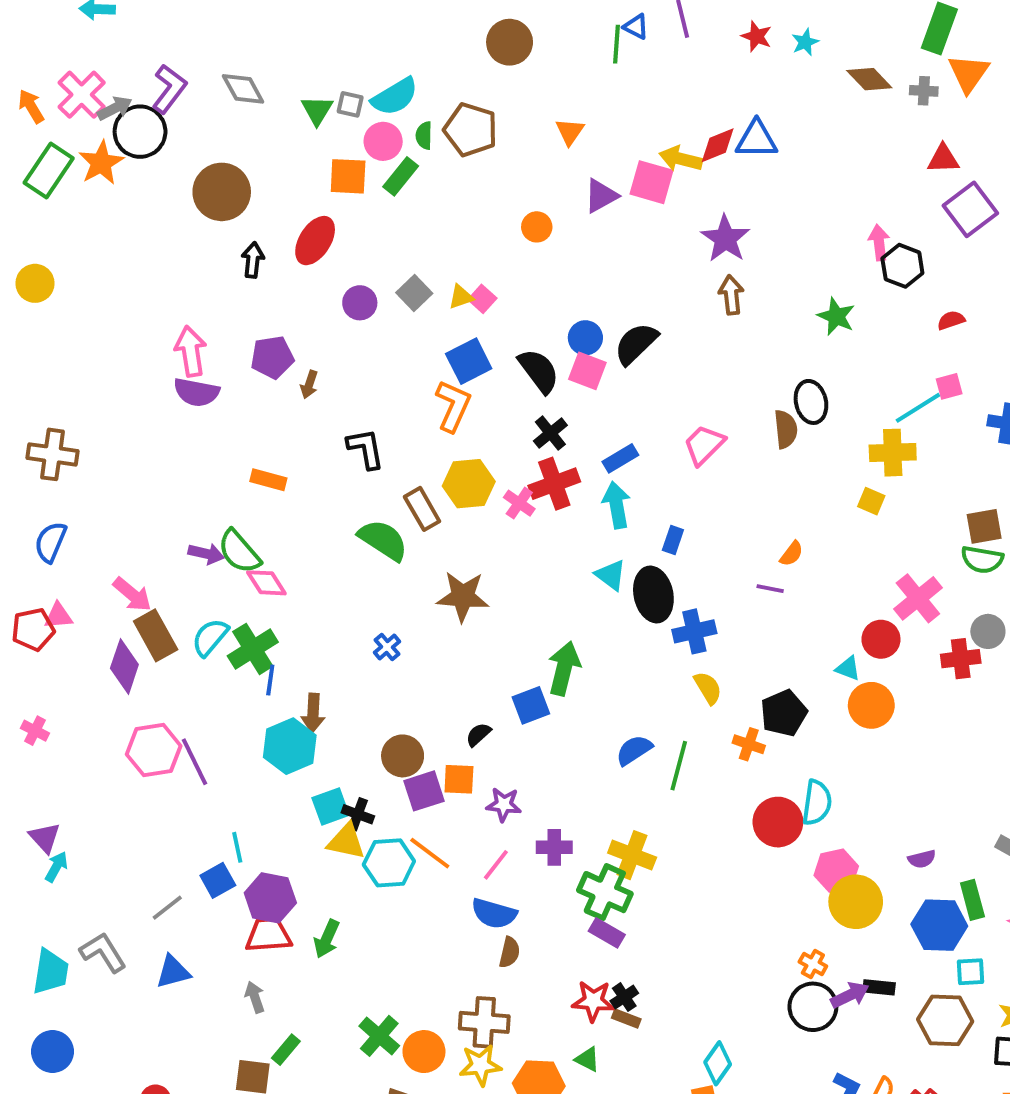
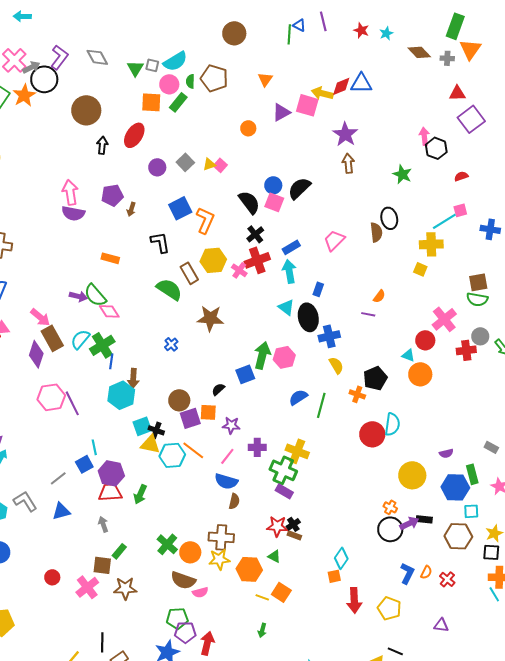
blue square: (469, 361) -> (180, 208), moved
pink hexagon: (836, 871) -> (284, 357), moved

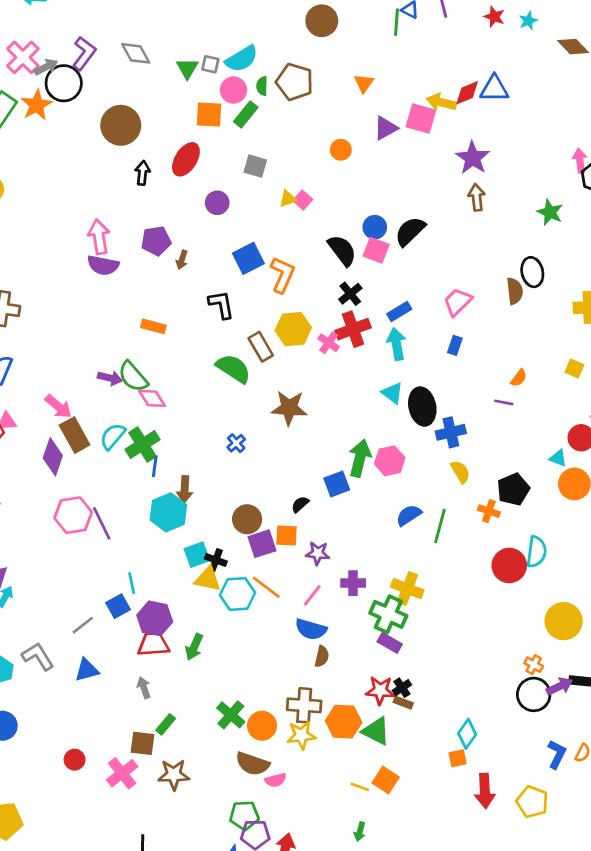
gray square: (185, 162) -> (255, 166), moved, turned -30
yellow square: (420, 269) -> (574, 368), moved
blue rectangle: (318, 289) -> (455, 345), moved
green triangle: (274, 556) -> (376, 731), size x1.6
orange hexagon: (249, 569) -> (344, 722), moved

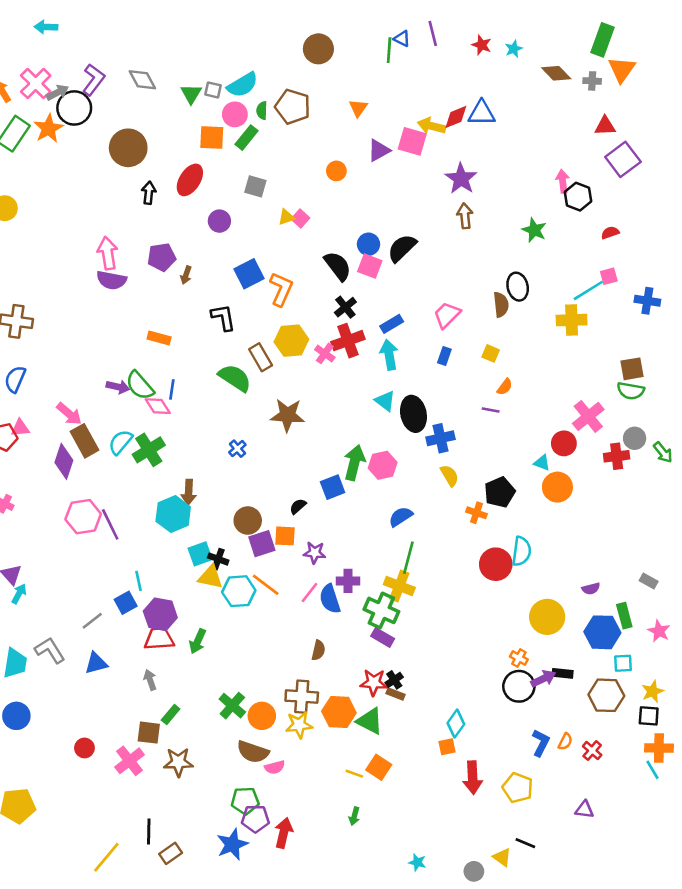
yellow square: (574, 368) -> (491, 353), moved
blue line: (155, 466) -> (172, 389), moved
green line: (440, 526) -> (408, 558), moved
blue semicircle: (311, 629) -> (330, 599), moved, turned 56

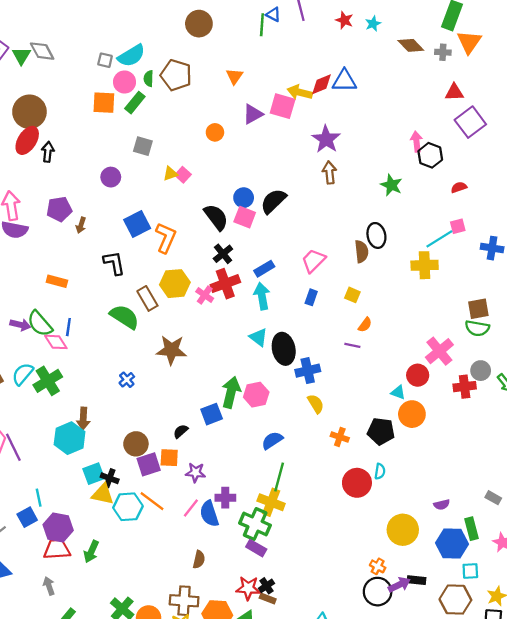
green triangle: (191, 94) -> (21, 56), moved
red ellipse: (190, 180) -> (27, 140), moved
black pentagon: (500, 492) -> (381, 431), moved, turned 30
cyan semicircle: (521, 551) -> (380, 471), size x0.6

